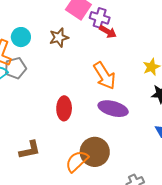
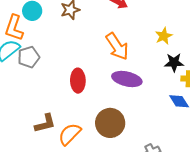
gray pentagon: (15, 68) -> (29, 57), moved
orange semicircle: (77, 161) -> (70, 134), moved

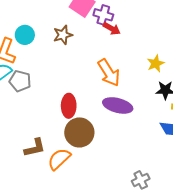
gray pentagon: (29, 57) -> (20, 81), turned 30
brown circle: (110, 123) -> (79, 132), moved

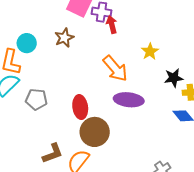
red arrow: (112, 29) -> (112, 25), turned -126
yellow star: (156, 63) -> (150, 51), moved
gray pentagon: (20, 81) -> (36, 99), moved

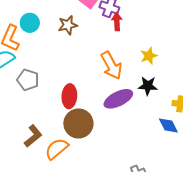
black star: (174, 78) -> (148, 86), moved
purple ellipse: (129, 100) -> (118, 99), turned -44
brown L-shape: (53, 153) -> (33, 136), turned -30

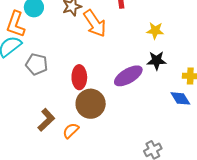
yellow star: (149, 56) -> (155, 31), turned 30
orange arrow: (111, 66) -> (95, 23), moved
orange semicircle: (57, 149) -> (71, 131), size x0.7

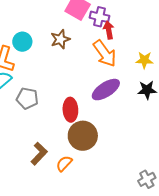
orange arrow: (95, 23) -> (105, 53), moved
purple ellipse: (128, 76) -> (106, 90), moved

